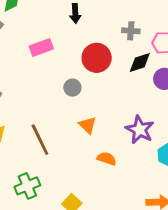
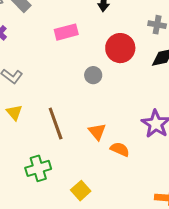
orange triangle: (88, 125) -> (97, 132), moved

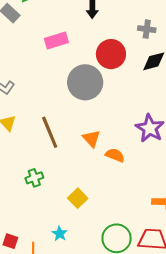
gray circle: (93, 75) -> (85, 82), size x2.0
green cross: (38, 168) -> (34, 178), size x0.7

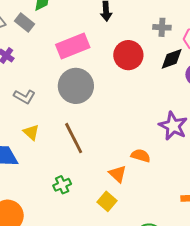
pink rectangle: (56, 40) -> (73, 46), size x1.4
gray circle: (85, 82) -> (76, 86), moved
orange triangle: (91, 139) -> (118, 174), moved

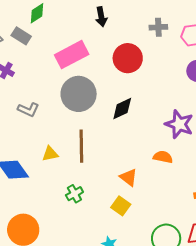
black diamond: (172, 59) -> (122, 109), moved
yellow triangle: (31, 132) -> (50, 154), moved, turned -48
brown line: (74, 138) -> (81, 146), turned 32
orange semicircle: (141, 156) -> (163, 157), moved

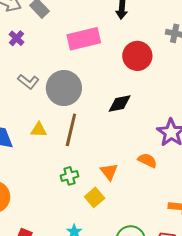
gray circle: (79, 94) -> (64, 88), moved
green cross: (74, 194) -> (70, 176), moved

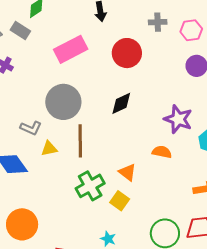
gray L-shape: (28, 82) -> (31, 128), moved
green cross: (70, 176) -> (90, 186), size x1.6

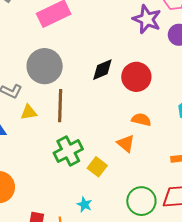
red circle: (127, 53) -> (136, 77), moved
purple star: (178, 119) -> (147, 19), moved
orange triangle: (127, 172) -> (126, 143), moved

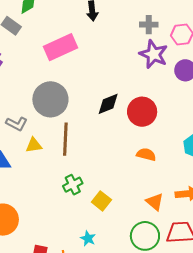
orange triangle: (126, 143) -> (155, 202), moved
green cross: (68, 151) -> (73, 185), size x0.7

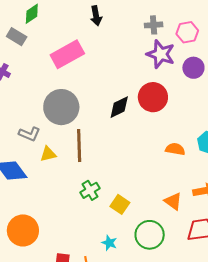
red circle: (142, 112) -> (153, 97), moved
orange semicircle: (146, 154) -> (175, 149), moved
green circle: (145, 236) -> (150, 235), moved

